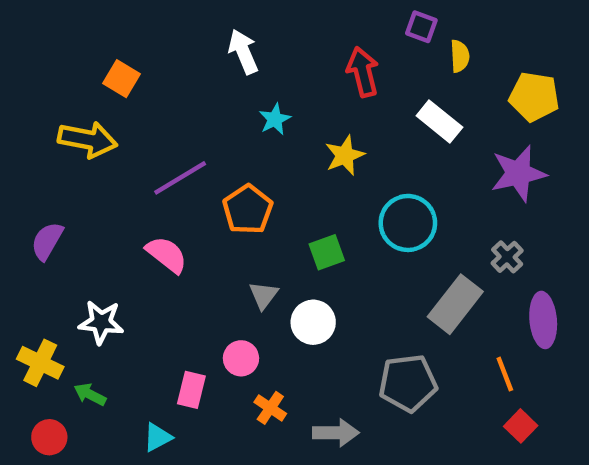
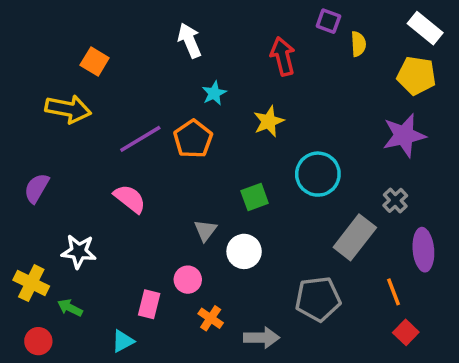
white rectangle: (439, 121) -> (425, 28), moved
orange pentagon: (248, 209) -> (193, 139), moved

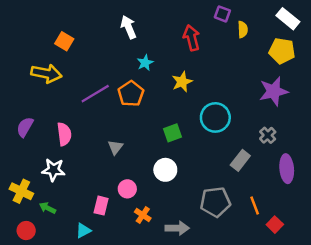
pink semicircle: (130, 199) -> (64, 134), moved, turned 45
gray triangle: (205, 230) -> (115, 147), moved
gray rectangle: (355, 237) -> (240, 160), size x0.7
orange line: (393, 292) -> (255, 206), moved

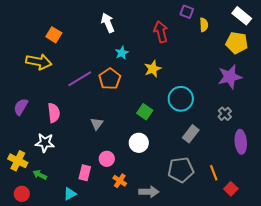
green square: (172, 133) -> (145, 112), turned -35
gray rectangle: (240, 160) -> (191, 134), moved

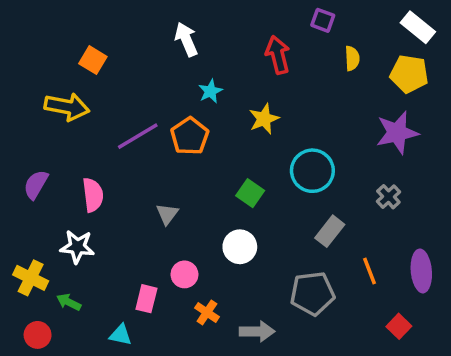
yellow semicircle: (204, 25) -> (352, 58), moved
purple ellipse: (241, 142) -> (421, 271), moved
orange line: (214, 173) -> (369, 271), moved
cyan triangle: (70, 194) -> (121, 335), turned 40

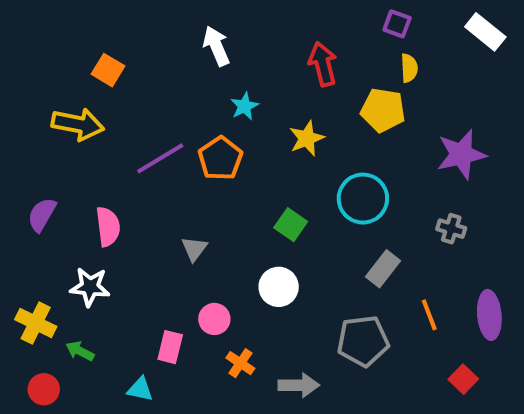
purple square: (323, 20) -> (397, 24), moved
yellow pentagon: (409, 74) -> (383, 110), moved
gray cross: (388, 197) -> (451, 229), turned -30

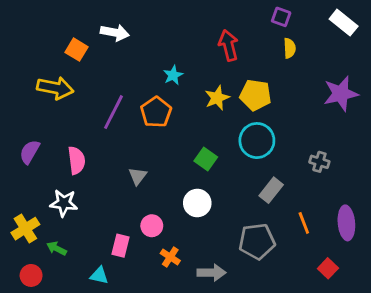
white arrow: (216, 46) -> (115, 33), moved, turned 124
yellow pentagon: (383, 110) -> (255, 95), moved
purple star: (461, 154) -> (341, 94), moved
purple line: (160, 158) -> (113, 112), turned -32
yellow cross: (36, 323) -> (25, 229), turned 32

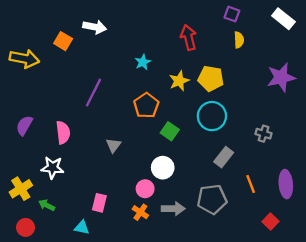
yellow arrow: (55, 88) -> (24, 59), moved
orange pentagon: (156, 112) -> (146, 105), moved
pink circle: (152, 226) -> (145, 189), moved
gray arrow: (211, 273) -> (173, 209), moved

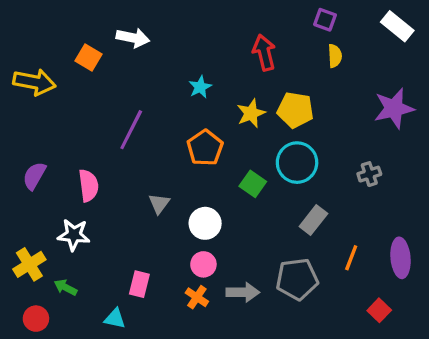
green square: (170, 131) -> (253, 184), moved
gray cross: (264, 134) -> (369, 174), moved, turned -35
white circle: (163, 168) -> (205, 223), moved
orange line: (251, 184) -> (351, 258), turned 42

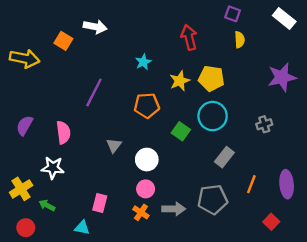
orange pentagon: (205, 148) -> (147, 105), turned 30

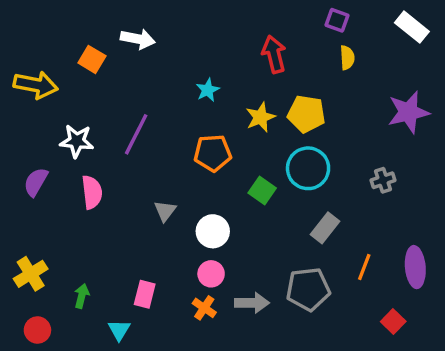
white star: (53, 168) -> (77, 141), moved
green arrow: (47, 205) -> (82, 296), moved, turned 77
cyan triangle: (82, 228) -> (119, 330), turned 49

